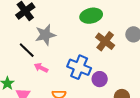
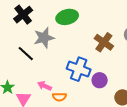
green ellipse: (91, 16) -> (67, 17), moved
pink arrow: (41, 68) -> (45, 86), moved

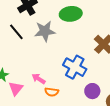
black line: (26, 54) -> (16, 32), moved
purple circle: (100, 80) -> (92, 91), moved

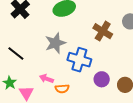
gray star: (45, 31) -> (55, 43), moved
black line: (16, 32) -> (16, 53), moved

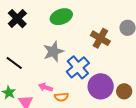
blue cross: (79, 60) -> (78, 67), turned 35
purple circle: (102, 79) -> (101, 86), size x1.6

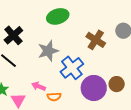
black cross: (17, 19) -> (13, 35), moved
brown circle: (124, 91) -> (117, 84), moved

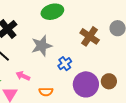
blue cross: (72, 68) -> (65, 64), size x0.6
pink arrow: (39, 86) -> (23, 76), moved

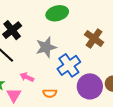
blue cross: (65, 64) -> (69, 65), size x1.6

